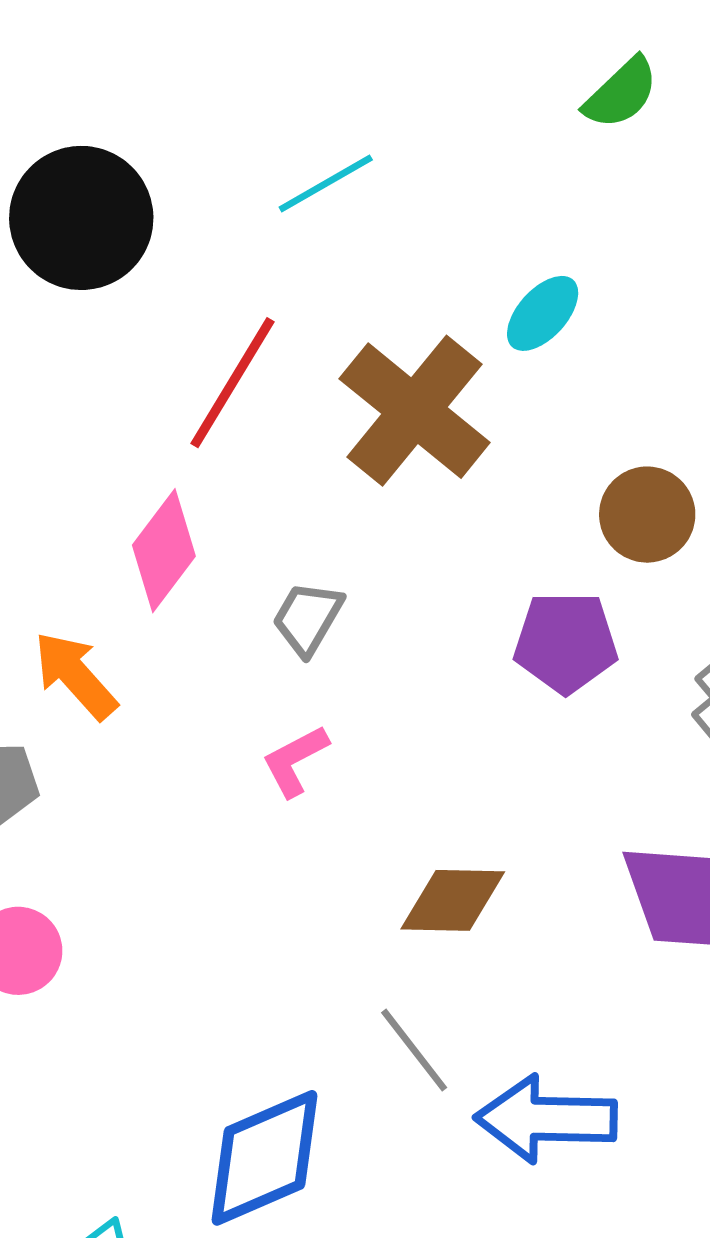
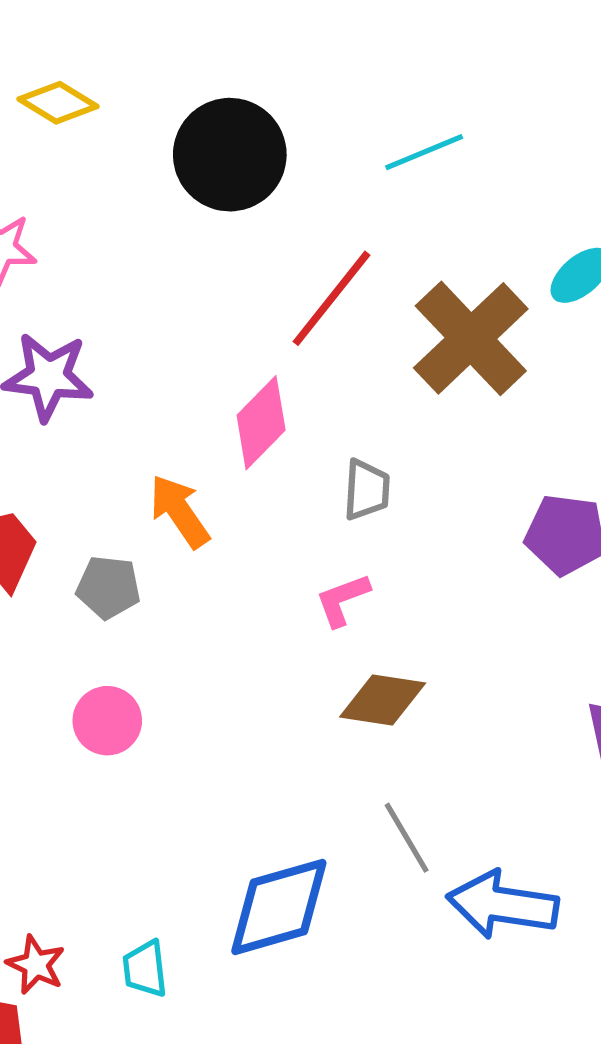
gray trapezoid: (308, 618) -> (367, 490), turned 146
brown diamond: (453, 900) -> (383, 700), moved

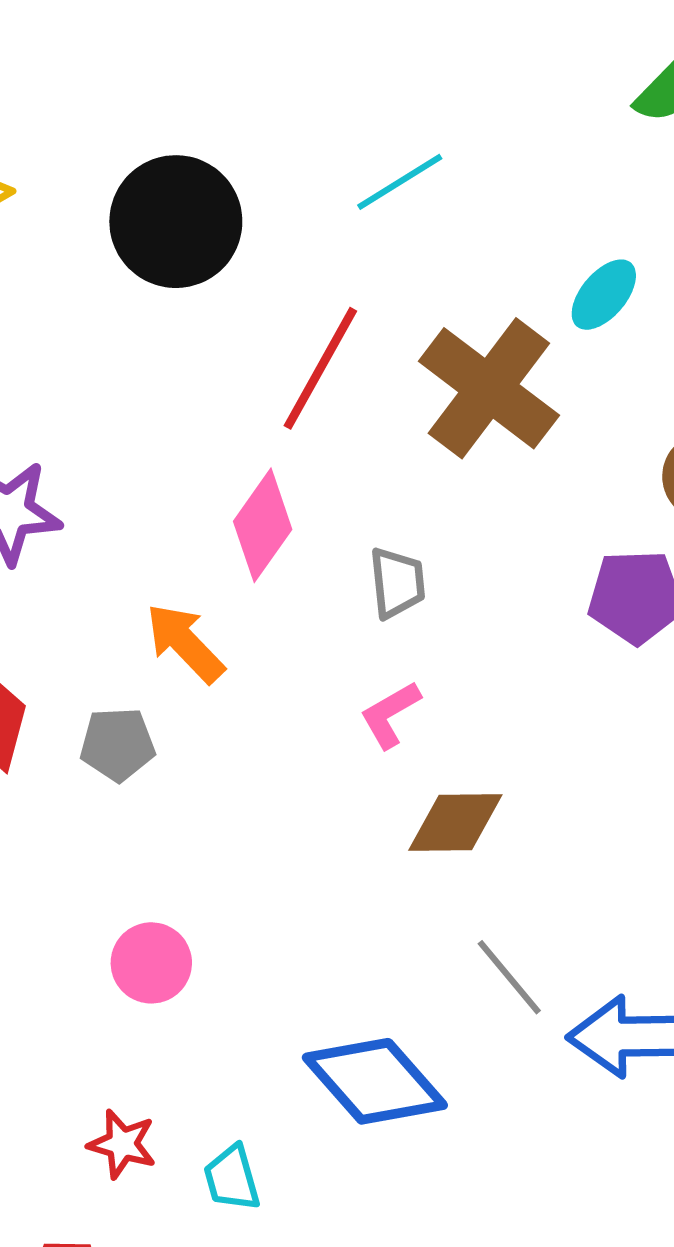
pink circle: (107, 721) -> (151, 963), moved
blue diamond: (279, 907) -> (375, 1081), turned 74
red star: (36, 965) -> (122, 1144), moved

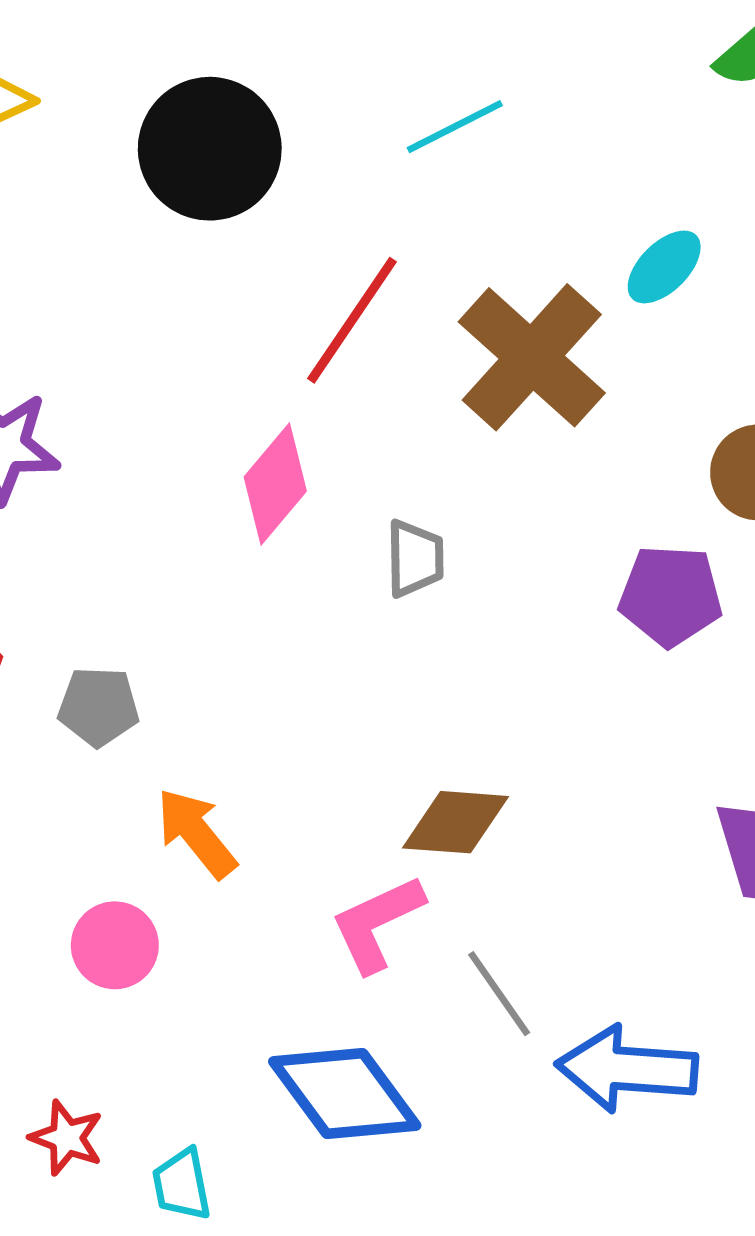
orange arrow: (185, 643) -> (196, 833), moved
pink L-shape: (390, 715) -> (377, 923), moved, size x1.4

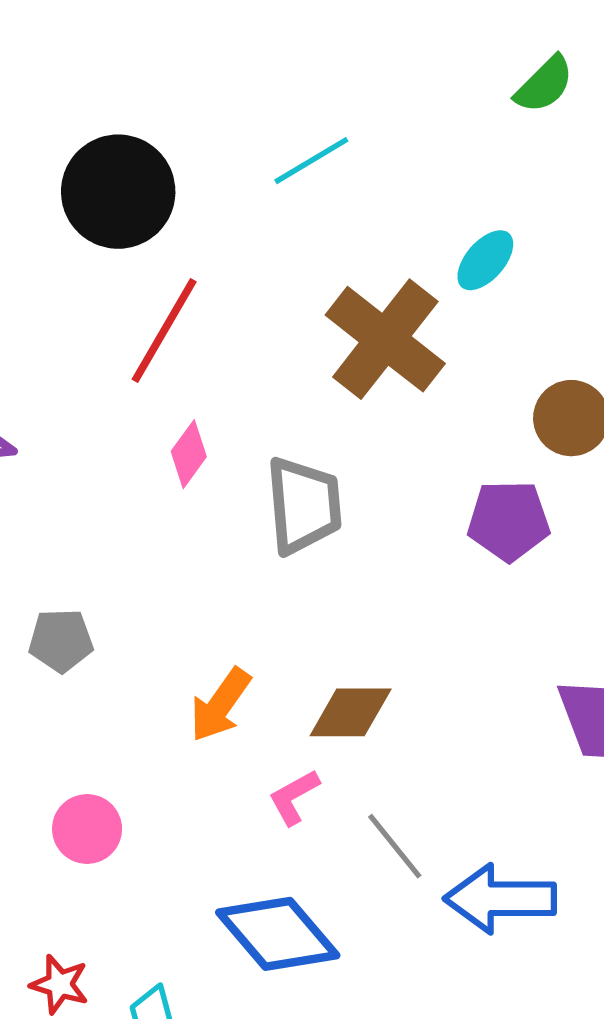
red line: (352, 320) -> (164, 330), moved
pink diamond: (275, 484) -> (189, 454), size x0.7
gray trapezoid: (415, 558) -> (304, 505), size x1.6
orange arrow: (196, 833) -> (220, 705), moved, turned -102
pink L-shape: (377, 923) -> (294, 797), size x0.7

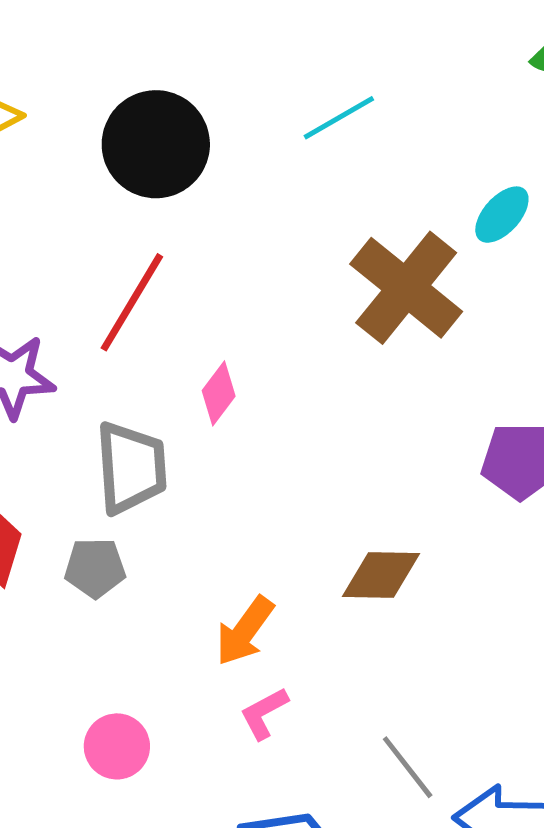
red line: (164, 330) -> (132, 302), moved
gray trapezoid: (304, 505) -> (131, 468), moved
brown diamond: (351, 712) -> (381, 575), moved
pink L-shape: (294, 797) -> (264, 713), moved

